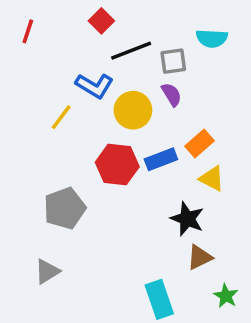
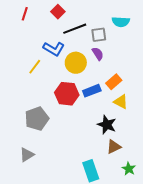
red line: (28, 31) -> (25, 14), moved

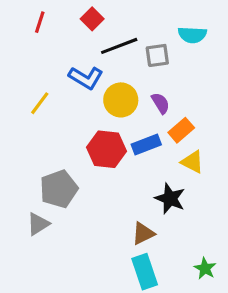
purple semicircle: (98, 54) -> (161, 103), moved
yellow line: (35, 67) -> (40, 103), moved
brown triangle: (114, 147) -> (143, 233), moved
gray triangle: (27, 155) -> (38, 224), moved

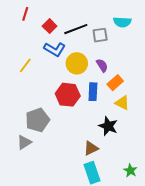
red square: (92, 19) -> (50, 26), moved
blue rectangle: (146, 144) -> (93, 92), turned -66

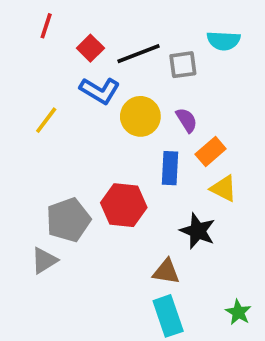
red hexagon: (68, 95) -> (124, 205), moved
brown triangle: (91, 148) -> (166, 272), turned 35

